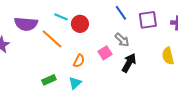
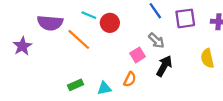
orange semicircle: (79, 61) -> (130, 79), moved
cyan triangle: (75, 83) -> (104, 88), turned 32

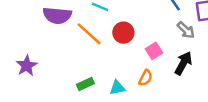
red circle: (110, 23) -> (123, 33), moved
gray arrow: (156, 41) -> (186, 30), moved
purple star: (22, 46) -> (27, 66), moved

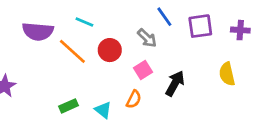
gray arrow: (186, 30) -> (147, 38), moved
cyan triangle: (117, 88) -> (103, 110), turned 49

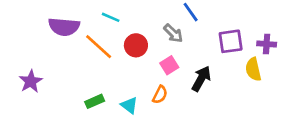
purple square: (200, 26) -> (231, 41), moved
purple cross: (240, 30) -> (267, 44), moved

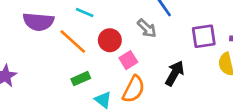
pink square: (169, 65) -> (128, 60), moved
orange semicircle: (160, 95) -> (134, 89), size x1.5
green rectangle: (95, 101) -> (81, 79), moved

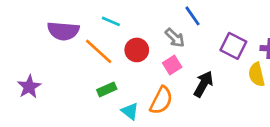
purple square: (204, 36) -> (233, 46), turned 35
pink square: (128, 60) -> (172, 65), moved

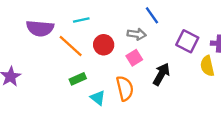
cyan line: (111, 21) -> (81, 20), turned -35
gray arrow: (175, 38) -> (137, 34), turned -36
orange semicircle: (161, 100) -> (125, 88), turned -40

